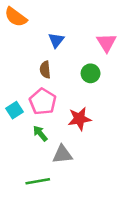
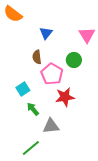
pink pentagon: (43, 102) -> (52, 74), moved
cyan square: (14, 110) -> (23, 89), moved
green line: (38, 181) -> (31, 148), turned -30

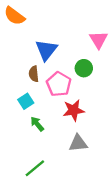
blue triangle: (46, 33) -> (46, 50), moved, size x1.5
brown semicircle: (37, 57) -> (34, 74), moved
gray triangle: (51, 126) -> (78, 143), moved

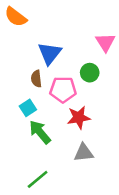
pink pentagon: (59, 84) -> (63, 90), turned -30
green arrow: (37, 124) -> (40, 132), size x1.5

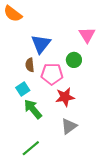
gray triangle: (84, 153) -> (69, 126), turned -30

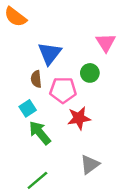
gray triangle: (69, 126) -> (90, 165), moved

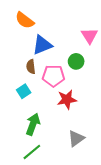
orange semicircle: (15, 17) -> (25, 20), moved
blue triangle: (50, 53) -> (42, 45), turned 30
green arrow: (40, 133) -> (33, 124), moved, turned 60

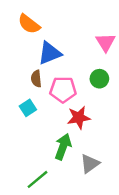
green circle: (76, 61) -> (99, 79), moved
green arrow: (33, 124) -> (63, 147), moved

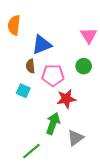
orange semicircle: (29, 24) -> (14, 25), moved, turned 60
cyan square: (28, 108) -> (23, 91), turned -32

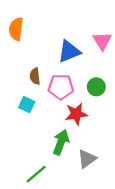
blue triangle: (42, 45) -> (69, 51), moved
green circle: (84, 66) -> (96, 87), moved

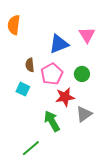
pink pentagon: (61, 87) -> (52, 74), turned -30
green arrow: (61, 142) -> (52, 121), turned -50
gray triangle: (87, 159) -> (84, 114), moved

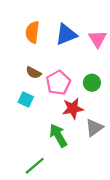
orange semicircle: (14, 25) -> (32, 32), moved
blue triangle: (59, 44) -> (66, 34), moved
brown semicircle: (30, 65) -> (34, 73), turned -56

